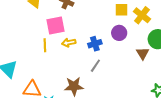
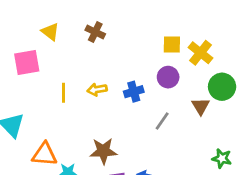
pink square: (55, 25) -> (27, 63), moved
gray line: (95, 66) -> (162, 121), moved

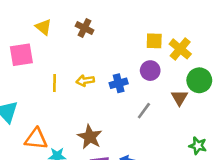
brown star: (103, 151) -> (90, 137), turned 30

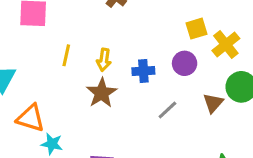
yellow square: (154, 41) -> (197, 29), turned -30
yellow arrow: (85, 81) -> (104, 60), turned -84
brown star: (90, 137) -> (102, 93), moved

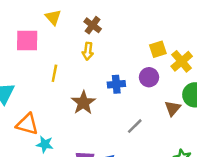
yellow arrow: (104, 60) -> (88, 51), moved
gray line: (167, 110) -> (135, 126), moved

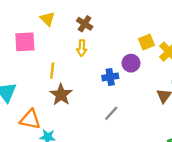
purple circle: (149, 77) -> (131, 63), moved
brown star: (83, 103) -> (61, 95), moved
gray line: (135, 126) -> (111, 113), moved

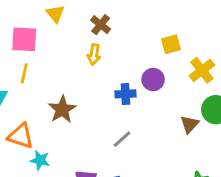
yellow square: (146, 42) -> (171, 44), moved
yellow line: (52, 71) -> (24, 73), moved

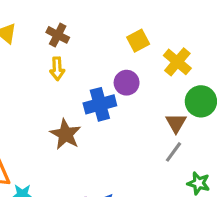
blue cross: (125, 94) -> (100, 104), size x1.4
brown star: (62, 109) -> (66, 134), moved
gray line: (122, 139) -> (174, 152), moved

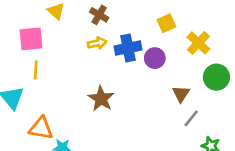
yellow arrow: (57, 69) -> (97, 43), turned -102
blue cross: (100, 104) -> (128, 48), moved
brown triangle: (176, 123) -> (181, 94), moved

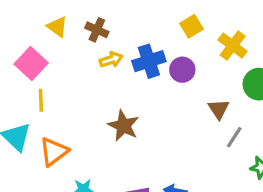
brown cross: (99, 15) -> (97, 30), moved
pink square: (31, 39) -> (31, 64), turned -35
orange triangle: (41, 128) -> (54, 152), moved, turned -40

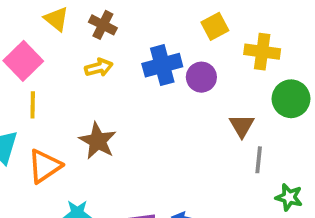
yellow cross: (233, 46) -> (262, 52), turned -32
yellow arrow: (111, 60) -> (99, 68), moved
brown star: (123, 126) -> (98, 141), moved
gray line: (234, 137) -> (259, 160), turned -30

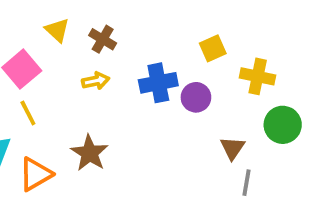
yellow line: (33, 105) -> (28, 113), turned -32

